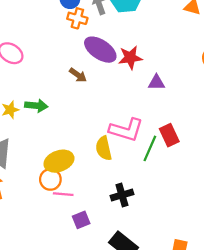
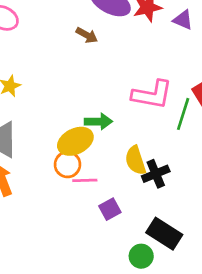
purple triangle: (157, 82) -> (183, 20), moved, turned 30
green arrow: (36, 106) -> (98, 121), moved
yellow semicircle: (104, 148) -> (135, 160), moved

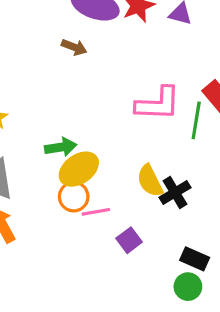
green arrow: (98, 121) -> (61, 147), moved
black rectangle: (164, 234) -> (195, 259), size x0.7
green circle: (141, 256) -> (188, 287), moved

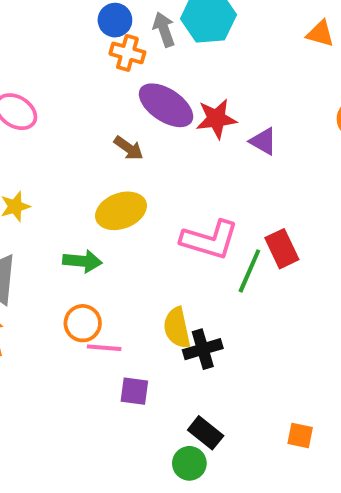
yellow ellipse: (79, 169) -> (121, 211), moved
purple square: (129, 240) -> (134, 391), turned 30

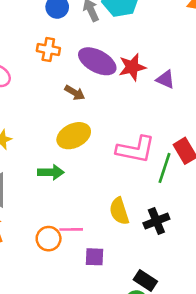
orange cross: (127, 53) -> (48, 50), moved
orange circle: (83, 323) -> (49, 239), moved
black cross: (203, 349) -> (156, 221), moved

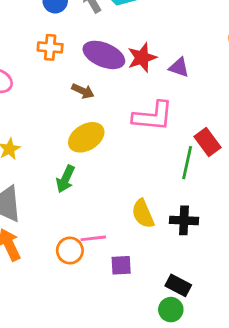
pink L-shape: (136, 149) -> (153, 116), moved
green arrow: (51, 172) -> (65, 179), turned 120
black cross: (156, 221) -> (184, 220), turned 30

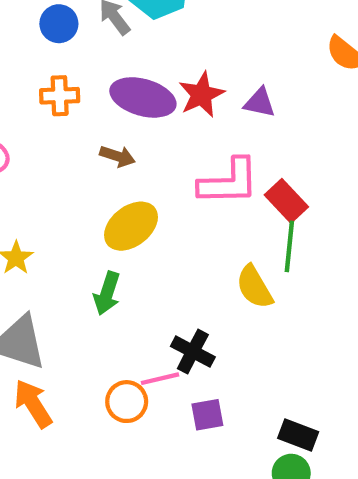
red rectangle: (207, 142) -> (286, 201), moved
yellow semicircle: (143, 214) -> (254, 287), moved
black cross: (184, 220) -> (193, 352), moved, turned 32

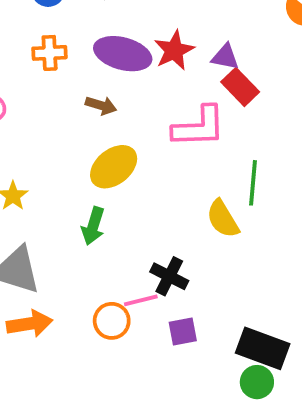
red rectangle: (286, 201) -> (240, 87), moved
orange arrow: (33, 404) -> (29, 324), turned 114
black rectangle: (298, 435) -> (263, 348), size x1.5

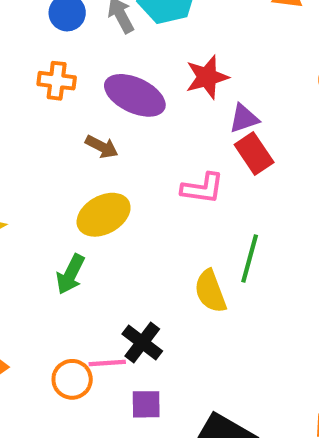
red star: (174, 50) -> (207, 77), moved
purple triangle: (225, 57) -> (244, 118), turned -40
pink L-shape: (199, 127) -> (202, 188), size x0.7

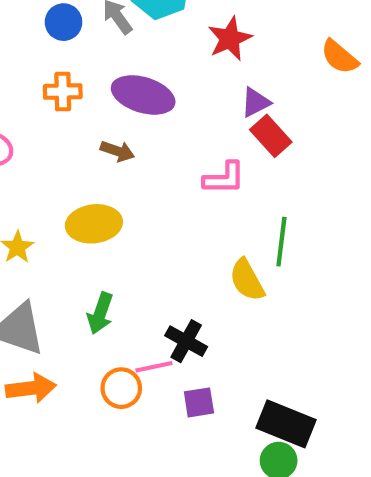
red star: (207, 77) -> (230, 39), moved
yellow ellipse: (104, 215) -> (94, 224), moved, turned 30
green arrow: (70, 274) -> (100, 313), moved

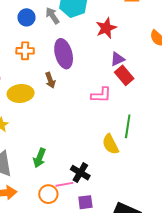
purple ellipse: (143, 95) -> (64, 54), turned 56
brown arrow: (117, 151) -> (50, 80), turned 49
yellow ellipse: (94, 224) -> (21, 93), moved

